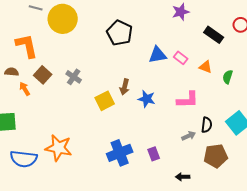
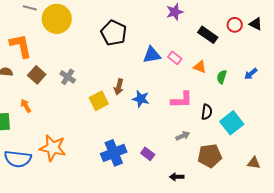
orange arrow: (25, 89) -> (26, 106), moved
black semicircle: (207, 125) -> (207, 112), moved
purple rectangle: (154, 154) -> (148, 154), turned -32

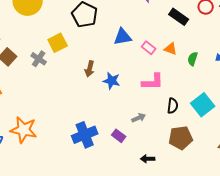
pink rectangle: (175, 58) -> (149, 48), moved
yellow square: (99, 101) -> (58, 43), moved
black semicircle: (207, 112) -> (173, 106), moved
gray arrow: (183, 136) -> (139, 118), moved

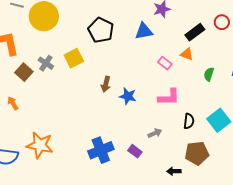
black rectangle: (179, 17) -> (195, 32), turned -72
blue triangle: (123, 37) -> (144, 31), moved
orange triangle: (171, 49) -> (187, 54), moved
gray cross: (39, 59) -> (46, 63), moved
black arrow: (148, 159) -> (174, 171), moved

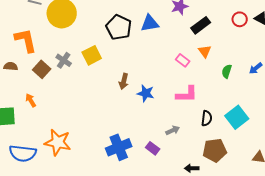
blue triangle: (144, 31) -> (150, 23), moved
black rectangle: (195, 32) -> (201, 25), moved
orange triangle: (187, 54) -> (205, 51), turned 32

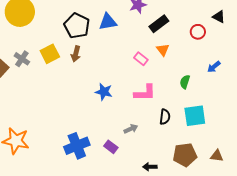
red circle: (240, 19) -> (198, 32), moved
green semicircle: (227, 71) -> (185, 82), moved
brown arrow: (124, 81) -> (76, 54), moved
cyan square: (237, 117) -> (195, 116), turned 30
brown pentagon: (215, 150) -> (185, 155), moved

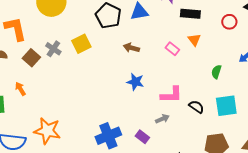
black rectangle: (159, 24) -> (190, 14), turned 42
brown arrow: (76, 54) -> (131, 48), moved, turned 91
pink L-shape: (145, 93) -> (171, 95), moved
black semicircle: (165, 117) -> (196, 107), turned -63

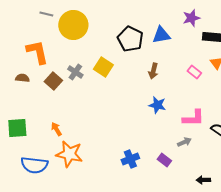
yellow square: (81, 44) -> (103, 67), turned -30
brown arrow: (131, 48) -> (153, 71), turned -91
orange arrow: (20, 89) -> (56, 129), moved
blue cross: (108, 136) -> (130, 159), size x0.7

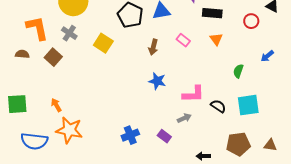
gray cross: (75, 72) -> (69, 33), moved
pink rectangle: (194, 72) -> (183, 40), moved

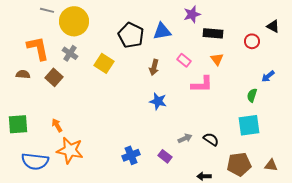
green semicircle: (238, 71) -> (252, 95), moved
pink L-shape: (193, 94) -> (202, 84), moved
black semicircle: (218, 106) -> (211, 139), moved

